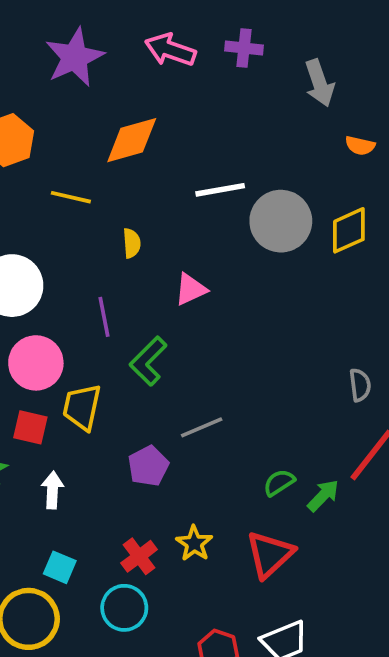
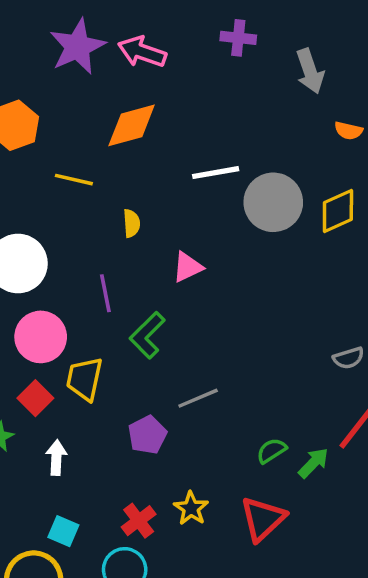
pink arrow: (170, 50) -> (142, 52), moved
gray semicircle: (360, 385) -> (348, 358), turned 80
red square: (30, 427) -> (35, 398), turned 32

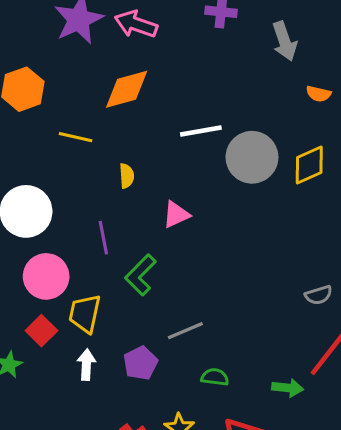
green semicircle: (272, 451) -> (215, 377), moved, turned 40
white arrow: (56, 458) -> (86, 365), moved
green arrow: (313, 463) -> (288, 388), turned 52

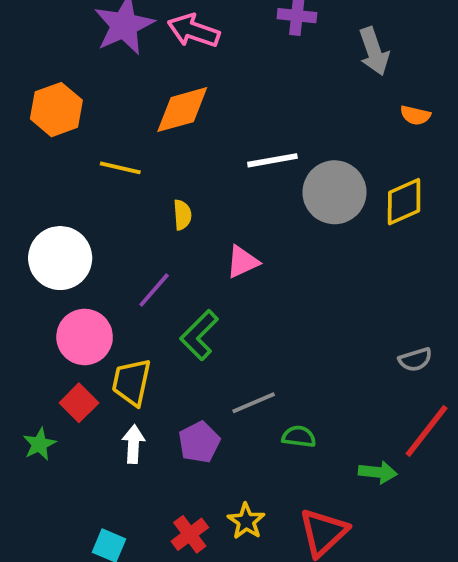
purple line: (103, 238) -> (154, 290), turned 52
green semicircle: (215, 377) -> (299, 437), moved

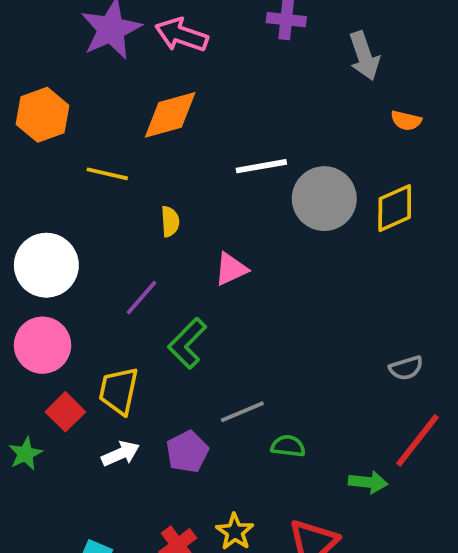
pink circle: (85, 337) -> (43, 345), moved
white arrow: (133, 444) -> (121, 454), turned 63

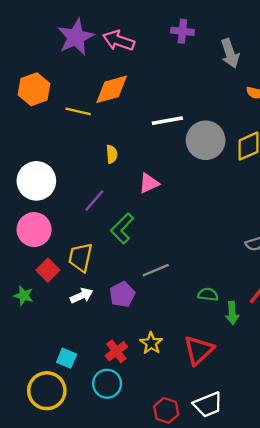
yellow line: (107, 174) -> (78, 111), moved
green semicircle: (288, 446) -> (208, 294), moved
green star: (25, 454) -> (24, 296), turned -30
green arrow: (368, 482) -> (232, 313), turned 80

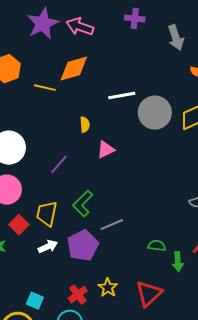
yellow semicircle: (112, 154) -> (85, 125), moved
green L-shape: (122, 228) -> (83, 204), moved
purple pentagon: (122, 294) -> (83, 246), size x1.4

